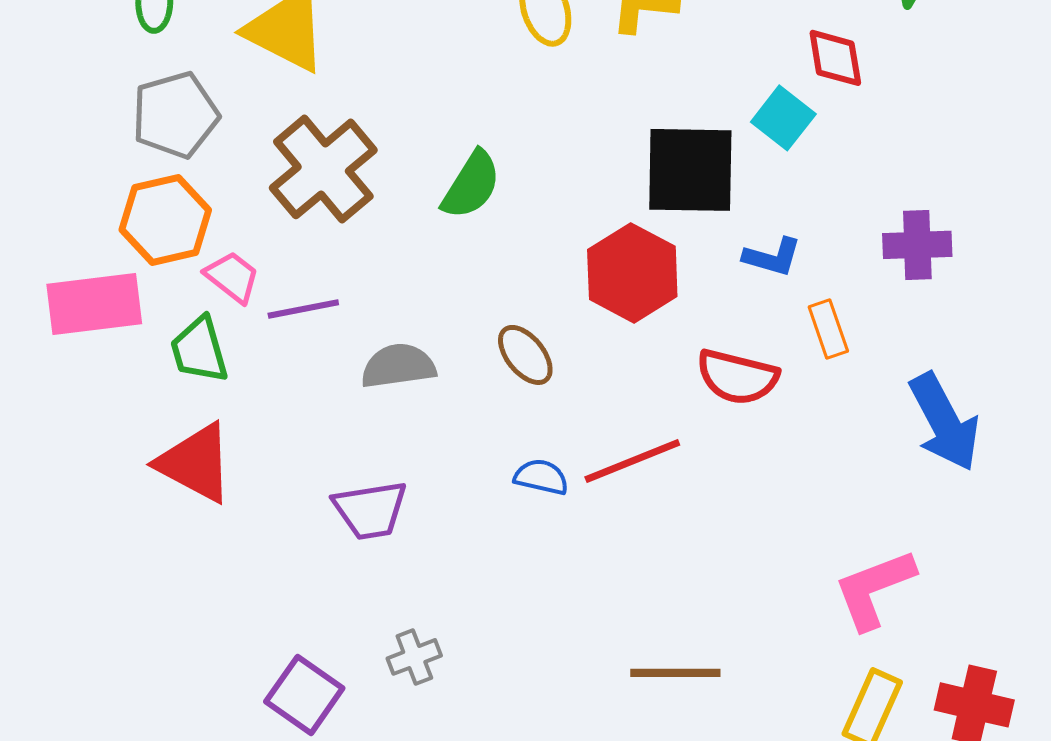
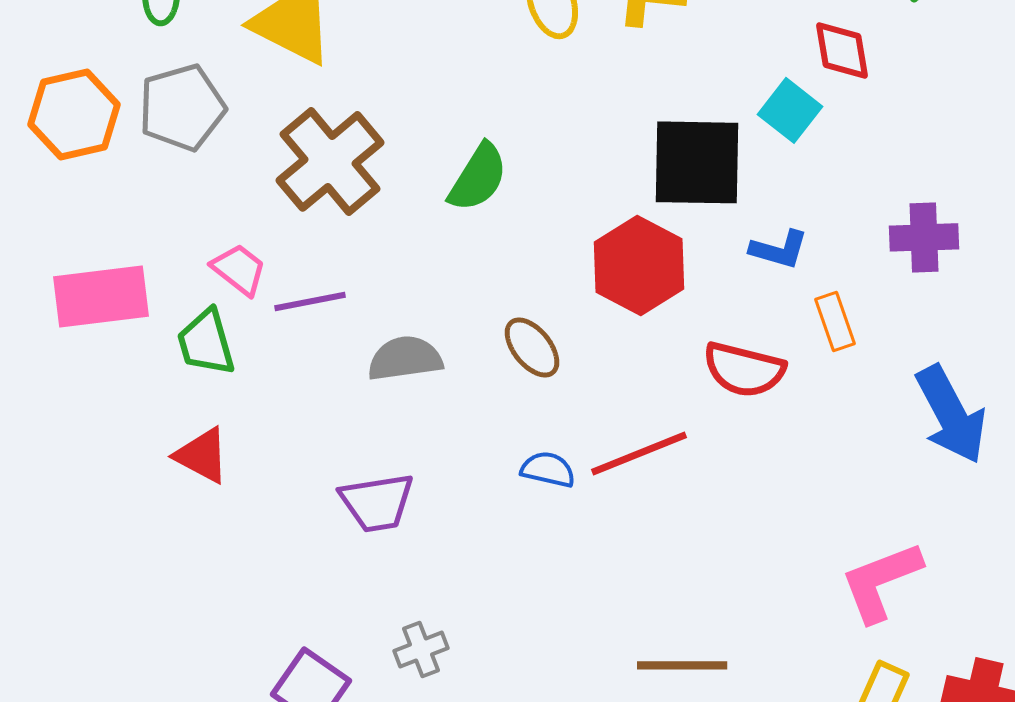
orange hexagon: (165, 220) -> (74, 114), moved
red triangle: (195, 463) -> (202, 455), size x0.7

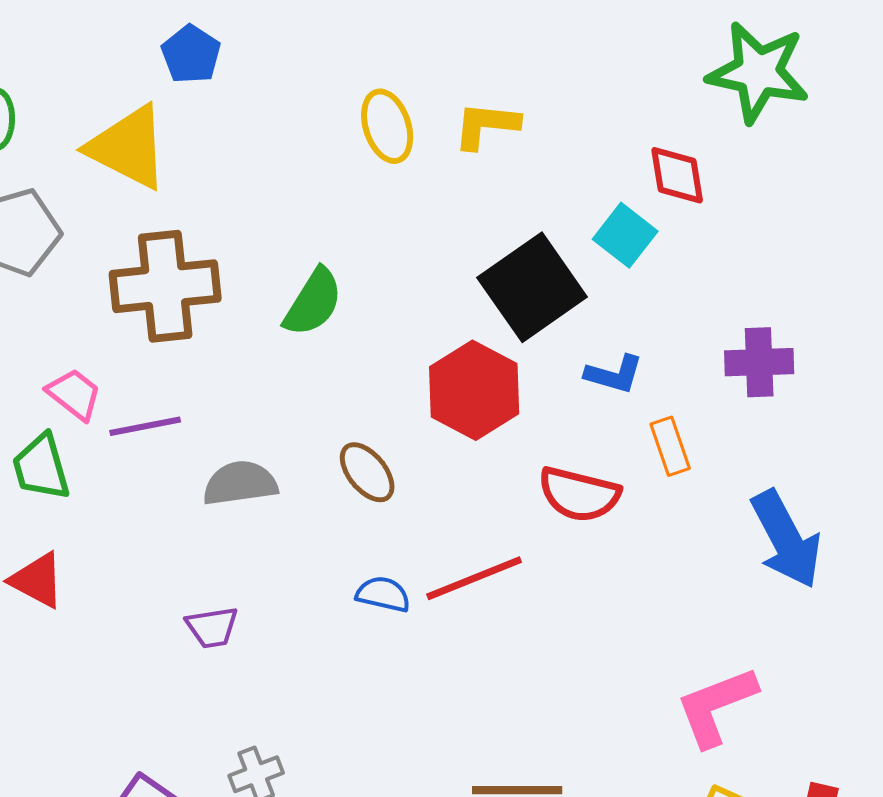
brown cross: (330, 161) -> (165, 286), turned 34
black square: (697, 162) -> (532, 287), turned -36
purple trapezoid: (377, 502) -> (212, 627), size x0.7

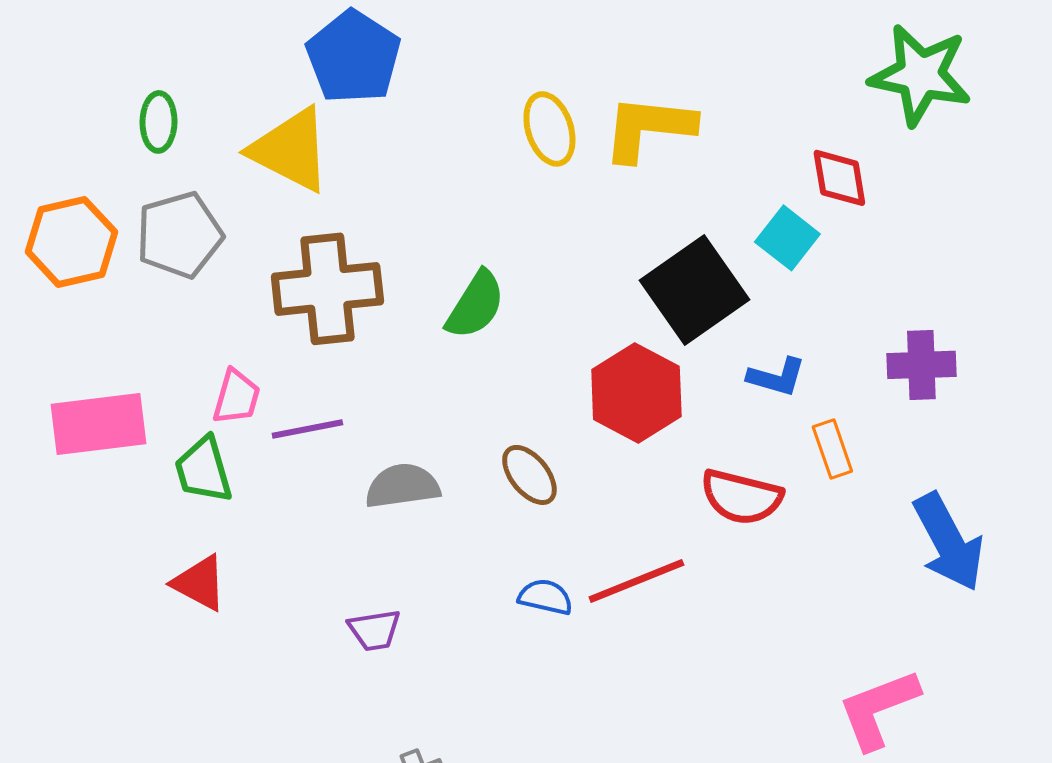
blue pentagon: (191, 54) -> (353, 57), size x1.6
yellow L-shape: (486, 125) -> (648, 128), size x1.4
pink trapezoid: (74, 394) -> (236, 397), turned 68

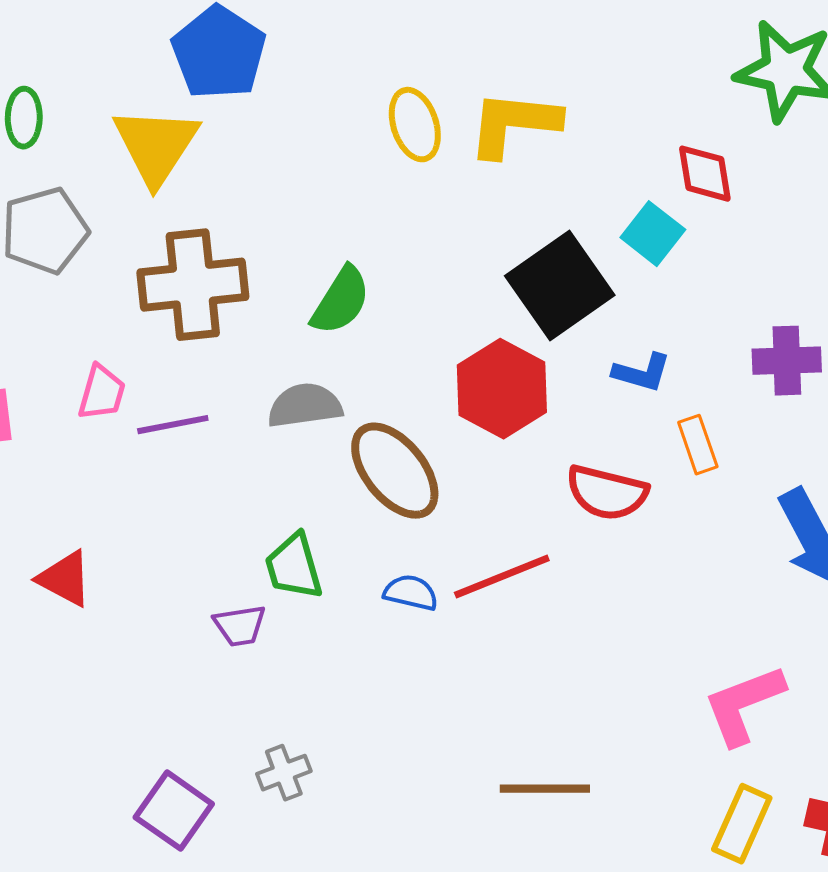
yellow triangle: (290, 150) -> (156, 146), turned 36
green trapezoid: (203, 470) -> (294, 567), moved
brown ellipse: (529, 475) -> (395, 471), size x1.6
gray semicircle: (402, 486) -> (305, 406), moved

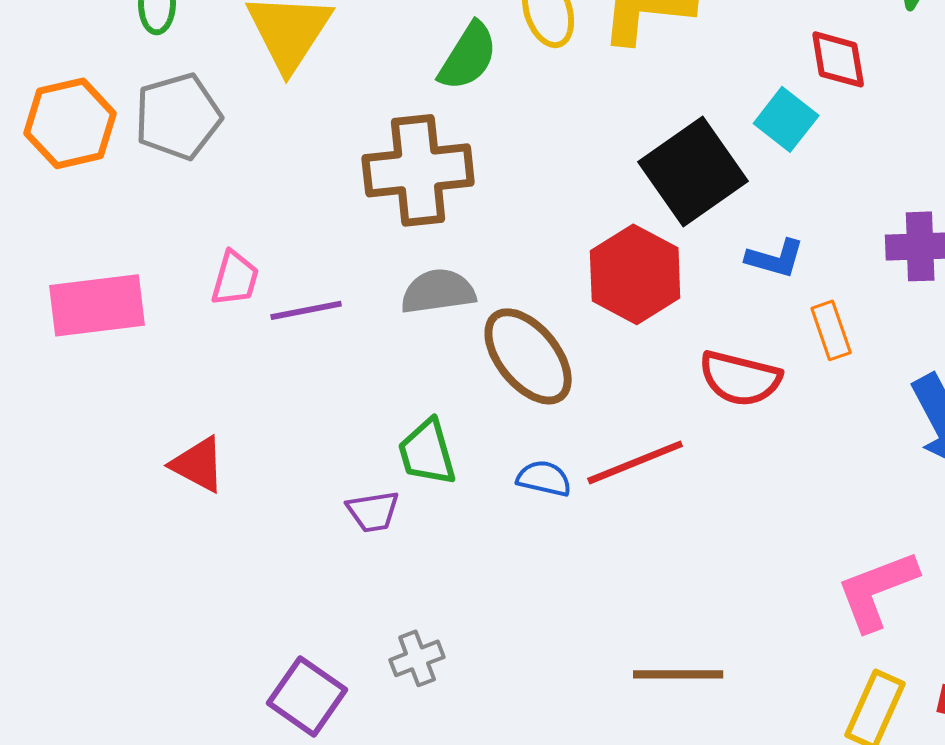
brown cross: (193, 285) -> (418, 170), moved
green semicircle: (341, 301) -> (468, 56), moved

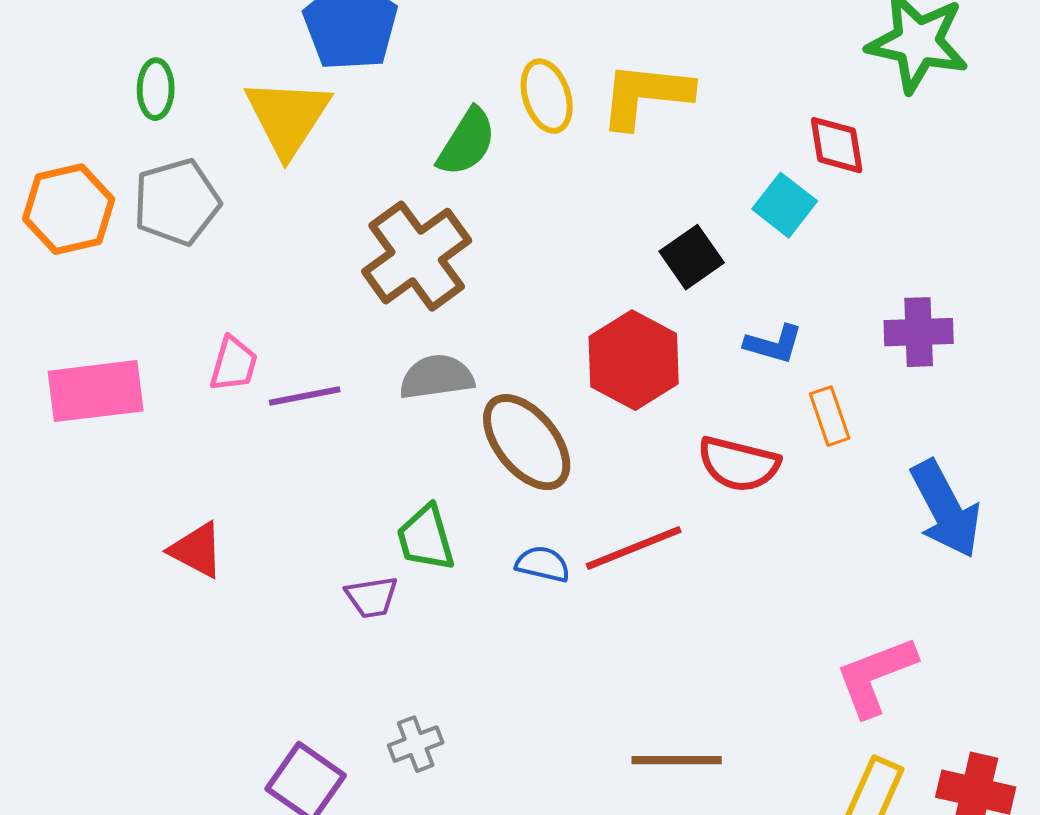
brown cross: (418, 170) -> (417, 256), turned -30
black square: (693, 171) -> (692, 257), size x0.6

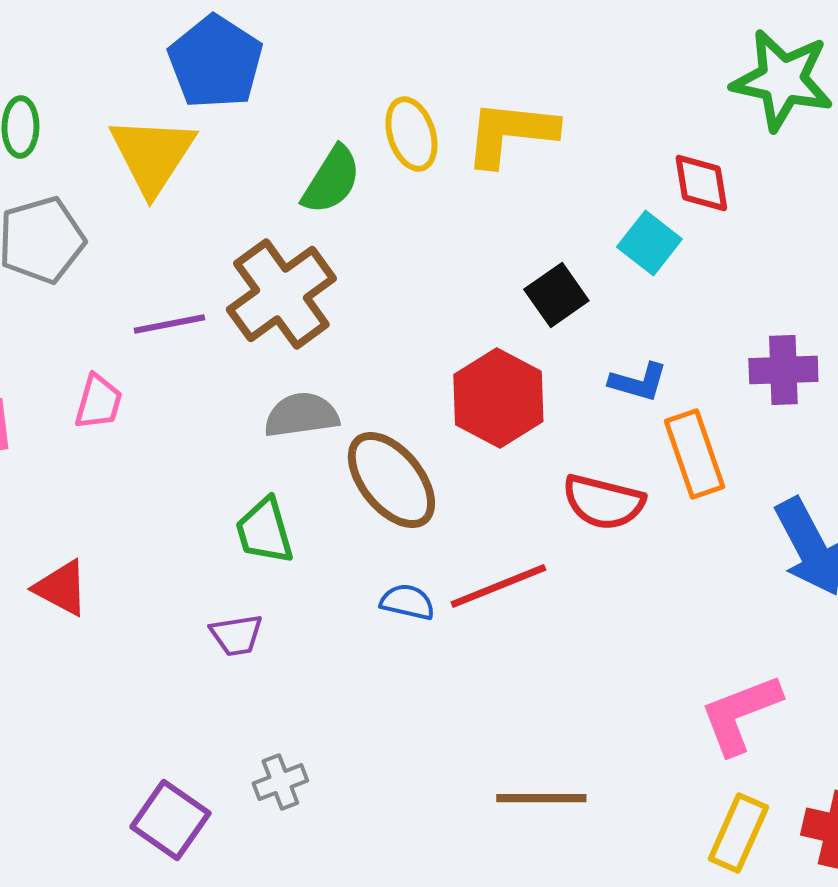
purple line: (305, 396) -> (169, 324), moved
orange rectangle: (830, 416) -> (694, 454), size x1.5
green trapezoid: (426, 538) -> (264, 531), moved

